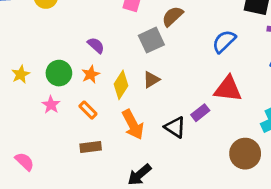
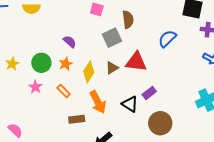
brown semicircle: (172, 16) -> (128, 20), turned 126
red triangle: (228, 89) -> (136, 62), moved
brown rectangle: (91, 147) -> (77, 119), moved
brown circle: (245, 154) -> (160, 123), moved

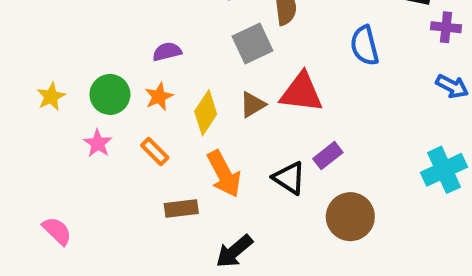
blue semicircle: (167, 39) -> (365, 46), turned -60
purple semicircle: (70, 42) -> (167, 52), turned -56

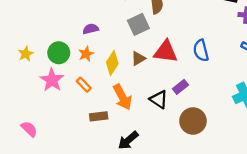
blue semicircle: (365, 46) -> (201, 50), moved
pink star: (98, 143) -> (52, 80), size x1.5

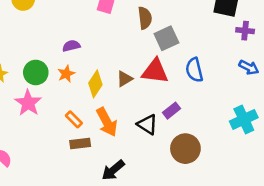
gray square: (138, 24) -> (166, 38), moved
orange rectangle: (84, 85) -> (74, 119), moved

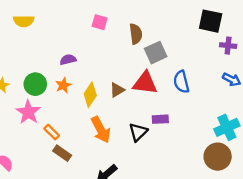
purple rectangle: (171, 111) -> (160, 119), turned 35
orange rectangle: (74, 119) -> (52, 132), moved
black triangle: (147, 124) -> (138, 132), turned 42
brown rectangle: (80, 144) -> (62, 153), moved, turned 42
brown circle: (185, 149) -> (218, 157), moved

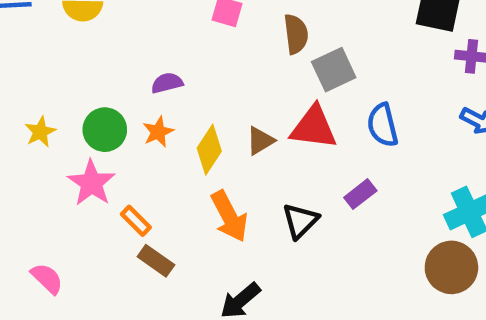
purple rectangle: (160, 119) -> (360, 194), moved, turned -35

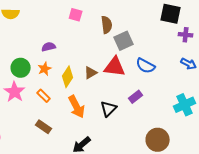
blue semicircle: (383, 125) -> (146, 66), turned -48
orange rectangle: (136, 221) -> (44, 96), moved
brown circle: (451, 267) -> (158, 140), moved

